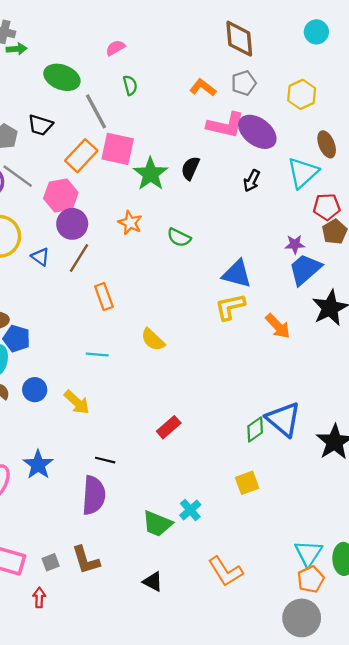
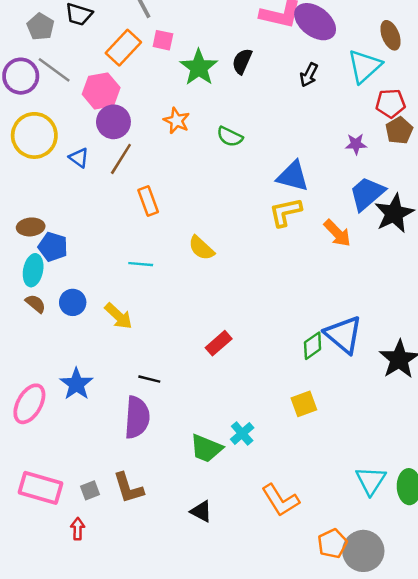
pink square: (118, 149) -> (163, 40), size x0.6
blue trapezoid: (305, 269) -> (367, 194), moved
orange pentagon: (311, 579) -> (332, 544), moved

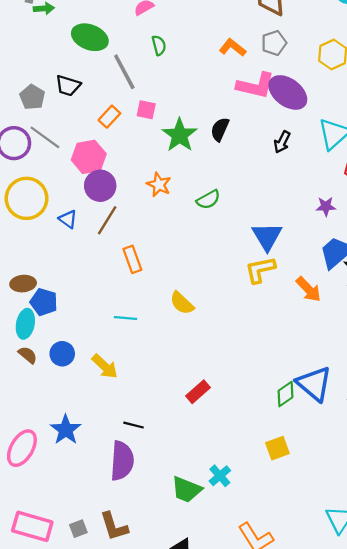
orange rectangle: (123, 48) -> (109, 117), size x0.7
green semicircle: (230, 137) -> (208, 200), turned -55
blue triangle: (293, 176) -> (267, 236), turned 44

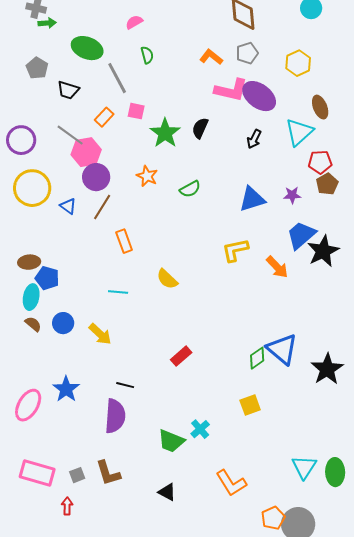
gray pentagon: (32, 97) -> (37, 68), moved
gray line: (45, 137) -> (70, 135), moved
blue triangle: (267, 236) -> (252, 199), moved, turned 44

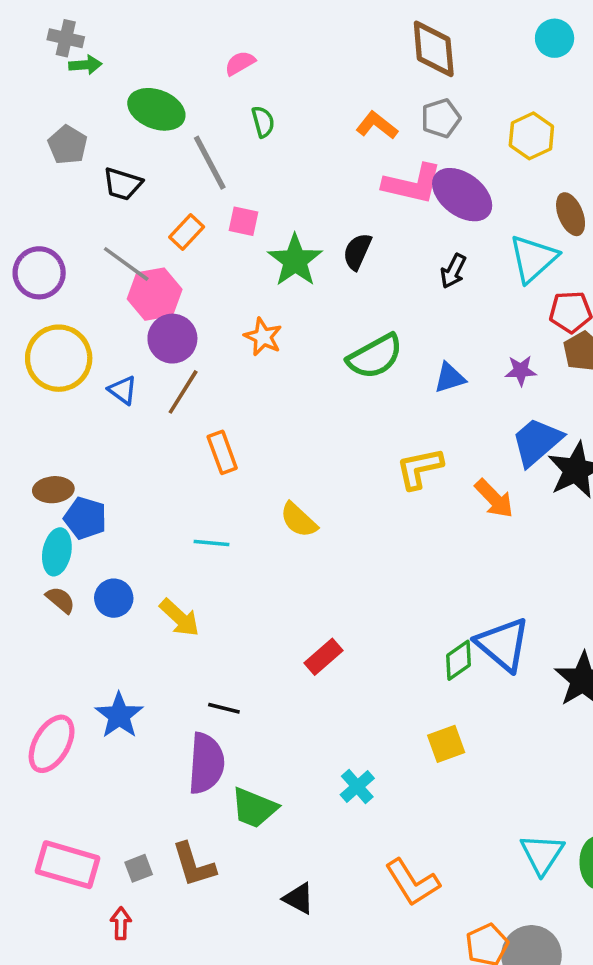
green semicircle: (190, 189) -> (375, 356), moved, size x1.5
blue triangle: (252, 199) -> (450, 378), size x0.7
green trapezoid: (171, 441) -> (254, 808), moved

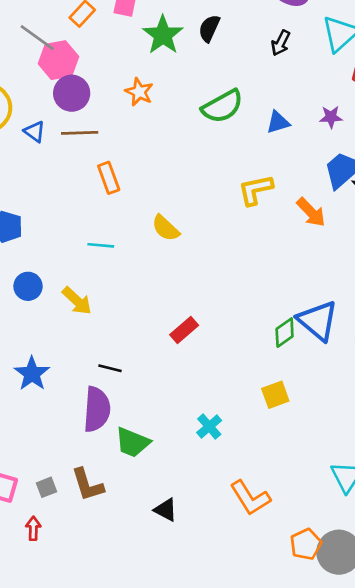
brown line: (183, 392) -> (80, 133), turned 56

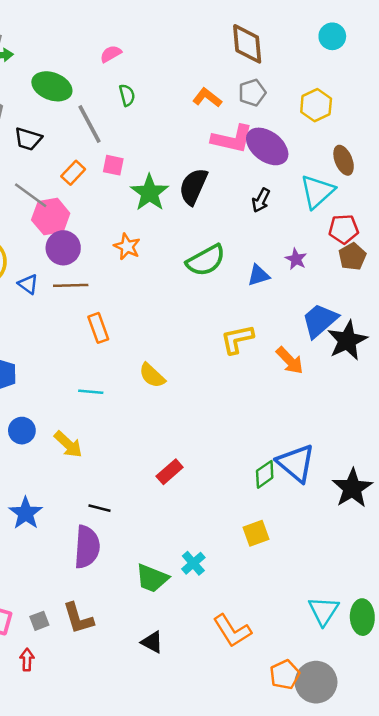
black semicircle: (209, 28) -> (193, 186), size x1.4
purple star: (331, 117) -> (296, 259), moved, turned 30
green trapezoid: (132, 442) -> (152, 578), moved

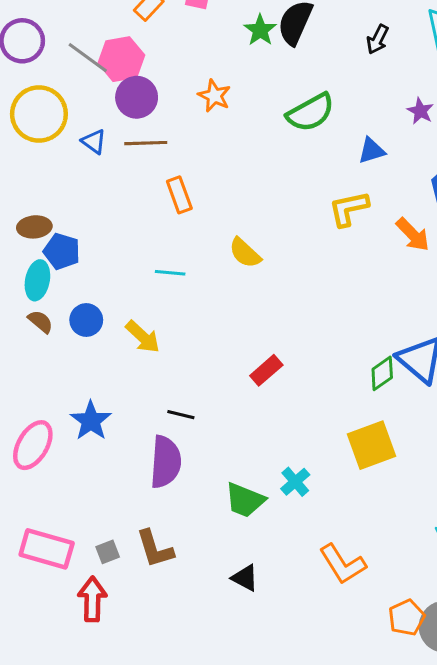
green star: (150, 193) -> (260, 30), moved, size x0.7
gray line: (31, 195) -> (88, 58), moved
blue triangle: (258, 275) -> (372, 151), moved
yellow square: (256, 533) -> (372, 445), size x1.5
red arrow: (27, 660) -> (92, 599), size x1.6

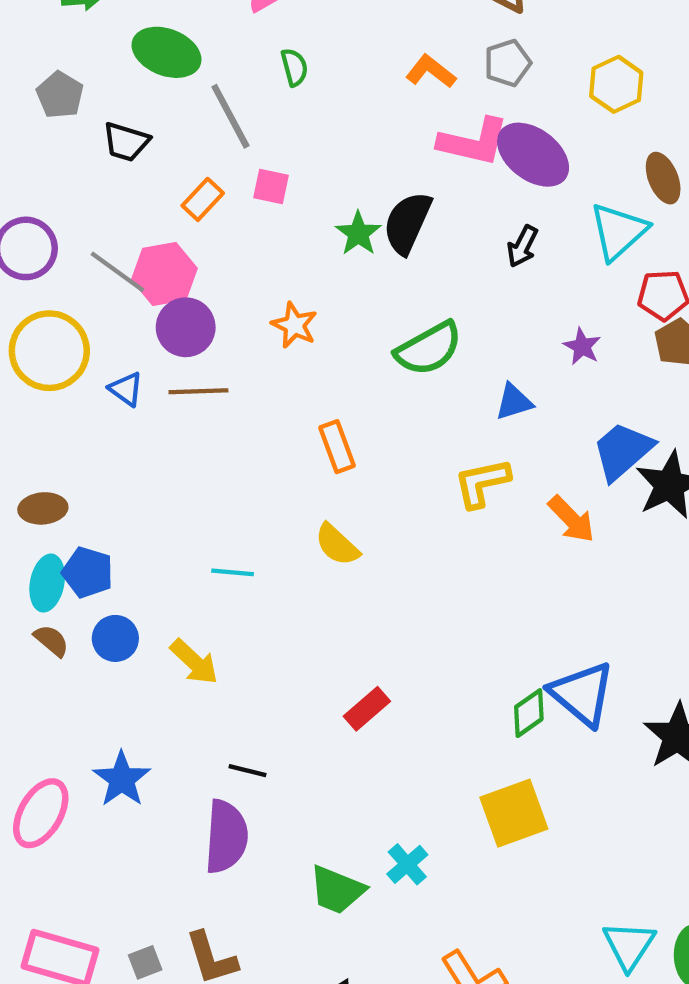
orange rectangle: (179, 195) -> (337, 447), moved
blue pentagon: (62, 251) -> (88, 572), moved

